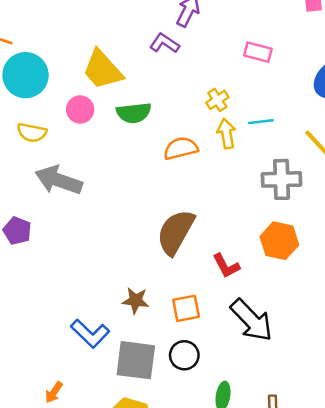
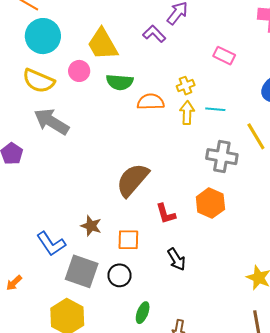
yellow semicircle: (32, 133) -> (39, 81), size x1.4
orange semicircle: (181, 148) -> (151, 102), moved
black arrow: (251, 320) -> (176, 259), size x0.6

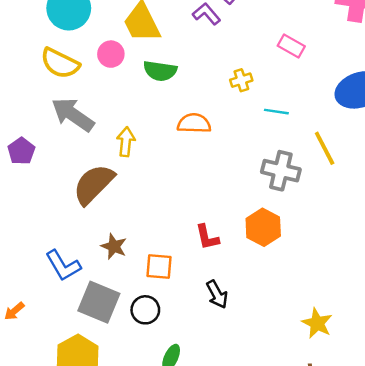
orange semicircle: (151, 102) -> (194, 123), moved
yellow arrow: (187, 113) -> (126, 142), moved
brown semicircle: (133, 180) -> (94, 184), moved

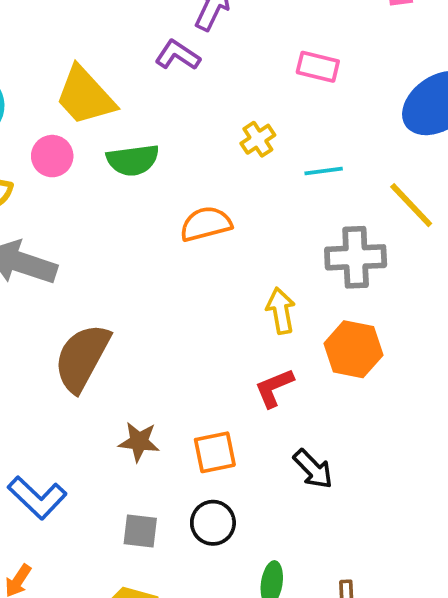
yellow arrow: (126, 142) -> (281, 311), moved
red L-shape: (207, 237) -> (274, 388), turned 96
blue L-shape: (63, 266) -> (37, 498), moved
gray square: (99, 302) -> (140, 531), size x0.6

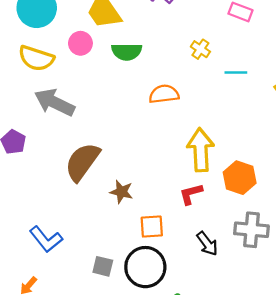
yellow cross: (258, 139) -> (200, 49), turned -30
gray cross: (356, 257) -> (251, 230), moved
yellow arrow: (281, 311) -> (201, 150), size x1.6
brown star: (139, 442) -> (121, 192), moved
black circle: (213, 523) -> (145, 267), size x1.6

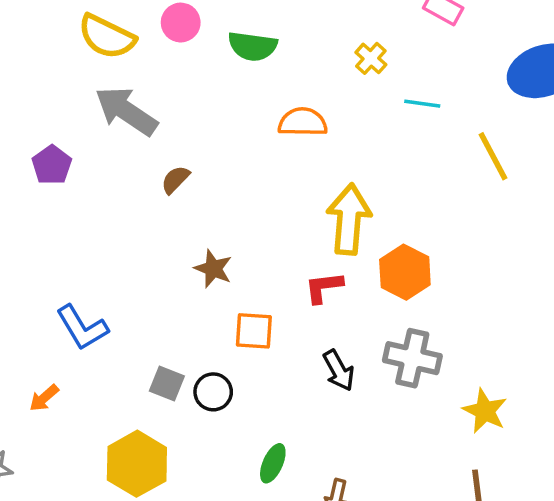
brown semicircle: (82, 162) -> (175, 180), moved, size x0.5
black circle: (145, 267) -> (213, 392), moved, size x0.6

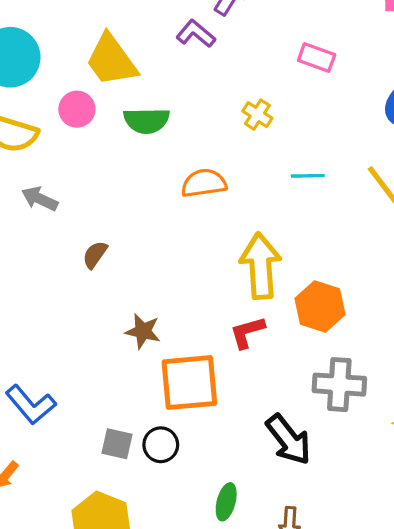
cyan line: (422, 104) -> (308, 176), moved
gray arrow: (126, 111) -> (40, 199), size x0.6
orange square: (254, 331) -> (189, 383), size x1.6
black arrow: (339, 370) -> (288, 440), moved, size x1.4

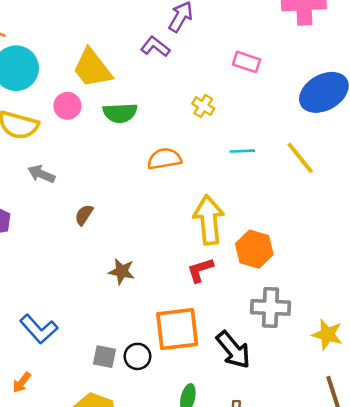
orange square: (189, 383) -> (177, 329), moved

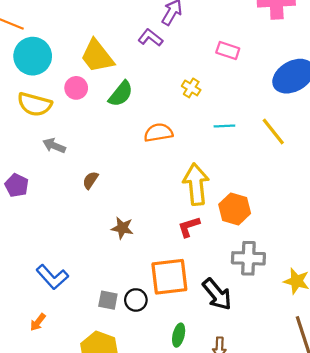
green semicircle: (120, 113) -> (121, 94), turned -48

